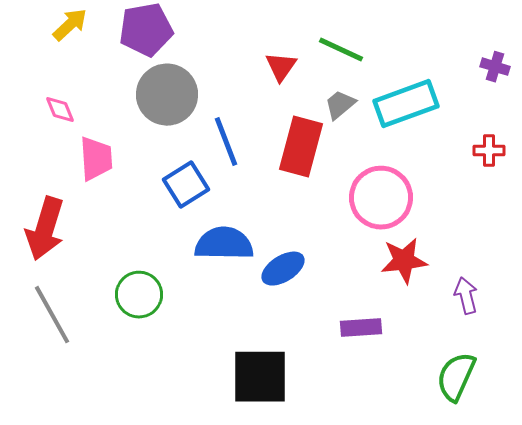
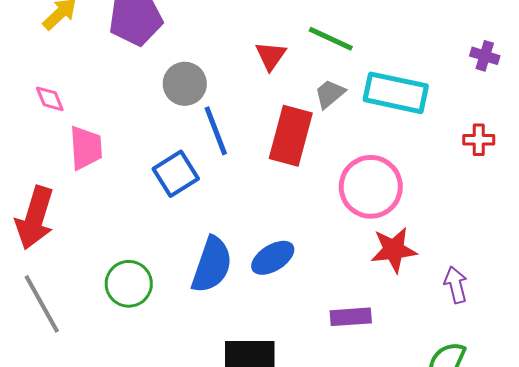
gray circle: (167, 95) -> (185, 84), moved, size x0.7
cyan rectangle: (406, 104) -> (396, 93), turned 32
blue semicircle: (224, 244) -> (212, 265), moved, turned 108

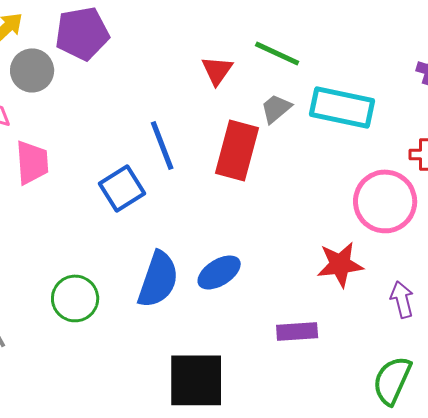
gray circle: (185, 84) -> (32, 70), moved
pink circle: (371, 187) -> (385, 201), moved

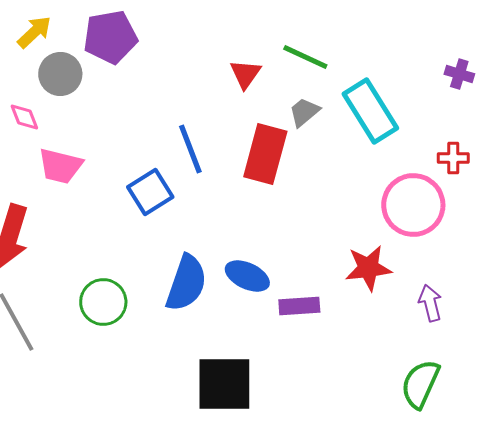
cyan rectangle: (342, 107) -> (370, 111), turned 46
pink trapezoid: (32, 162) -> (60, 166), turned 108
blue ellipse: (219, 272) -> (247, 276), turned 57
purple rectangle: (297, 331) -> (299, 306), moved

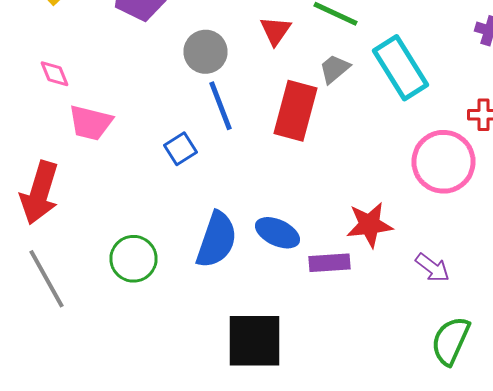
gray circle: (60, 74) -> (206, 52), moved
blue square: (150, 192) -> (180, 149), size x0.7
red star: (368, 268) -> (370, 225), moved
purple arrow: (430, 303) -> (432, 268), moved, turned 141

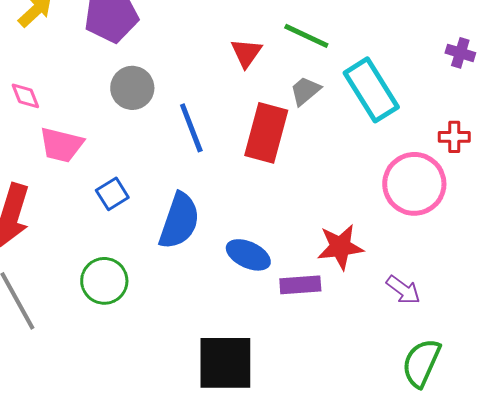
gray circle: (206, 52) -> (132, 88), moved
blue square: (180, 149) -> (112, 194), moved
blue semicircle: (216, 240) -> (179, 221), moved

